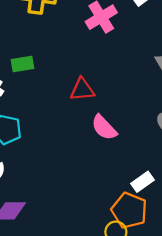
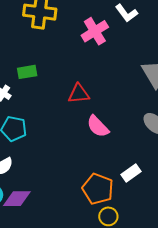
orange pentagon: (129, 210) -> (98, 189), moved

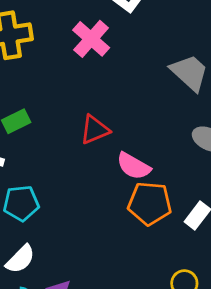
orange pentagon: (98, 189) -> (150, 203), moved

